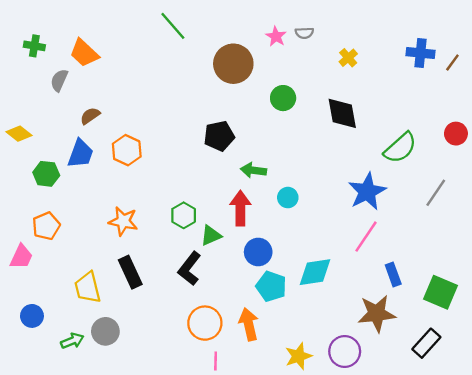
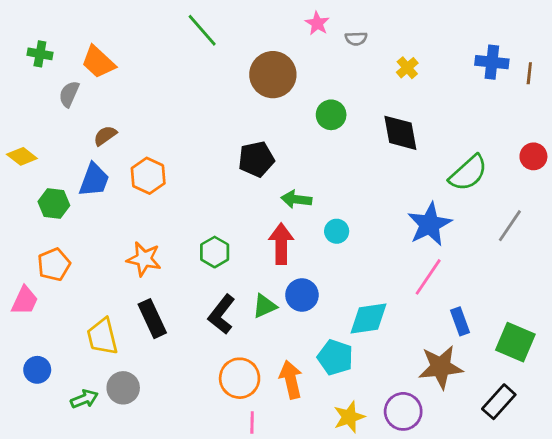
pink star: (276, 36) -> (317, 23), moved
brown line: (452, 63) -> (529, 73), turned -30
green triangle: (211, 235) -> (265, 306), moved
cyan pentagon: (271, 286) -> (335, 357), moved

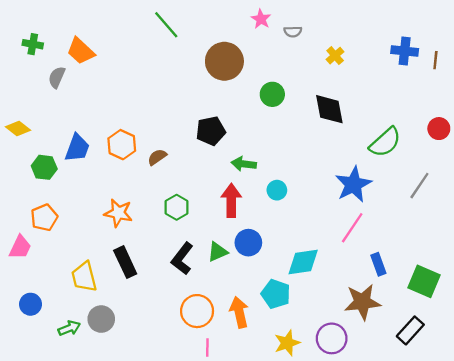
brown semicircle: (105, 136) -> (157, 157), moved

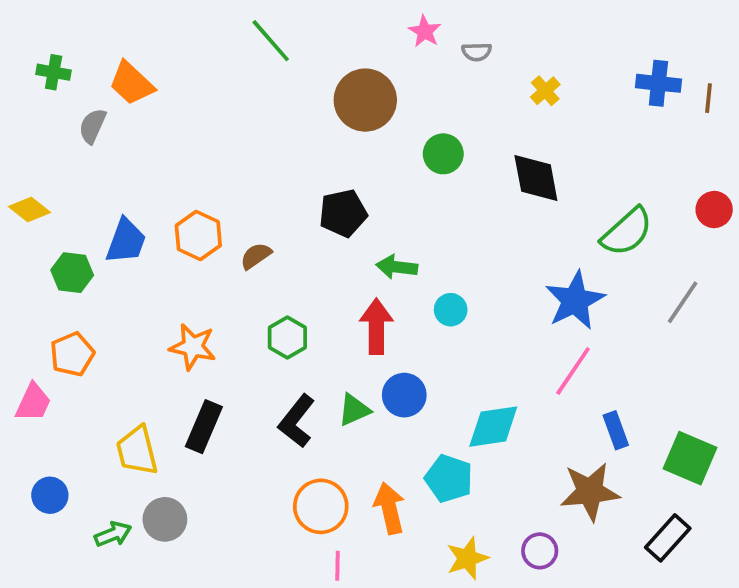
black rectangle: (125, 262) -> (204, 427), turned 48
purple circle: (332, 338) -> (540, 551), size x0.7

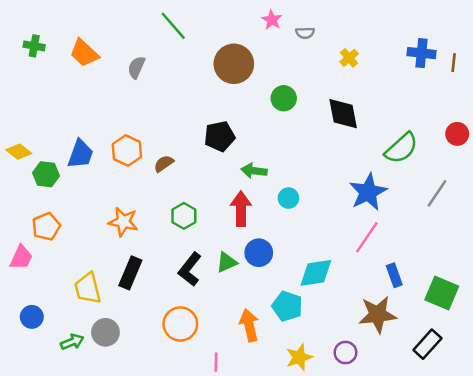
gray semicircle: (93, 126) -> (136, 67), moved
yellow diamond: (29, 210) -> (19, 152), moved
orange circle: (321, 506) -> (180, 324), moved

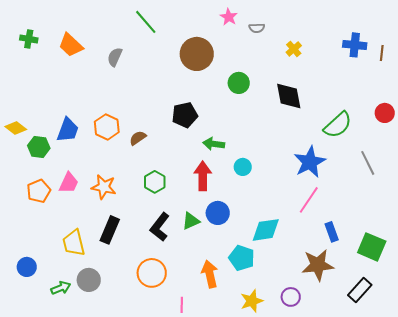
gray line: (437, 193) -> (368, 163), turned -60
pink trapezoid: (21, 257) -> (69, 183), moved

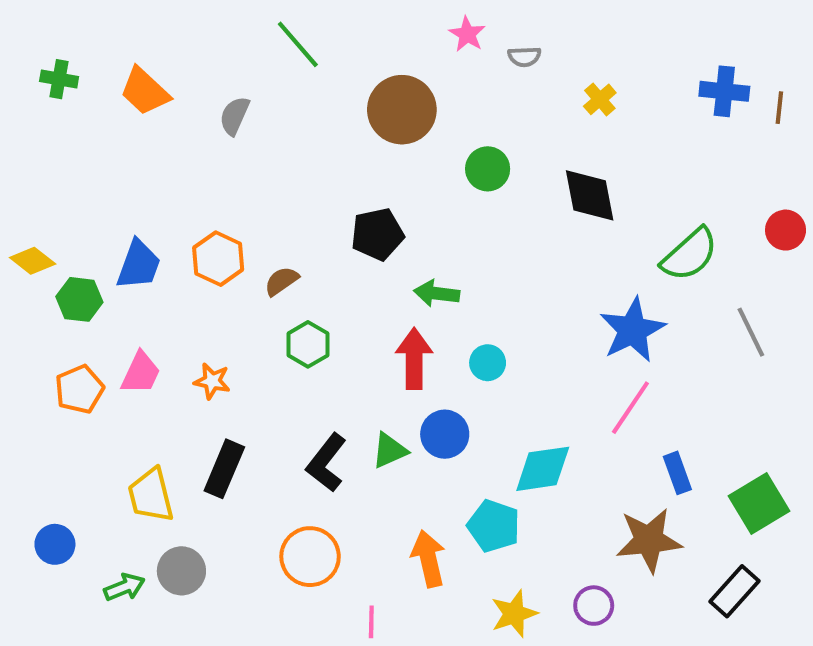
cyan circle: (243, 167) -> (488, 363), moved
green hexagon: (155, 182) -> (308, 344), moved
orange star: (104, 187) -> (212, 381), size x0.7
green square: (372, 247) -> (759, 504), turned 36

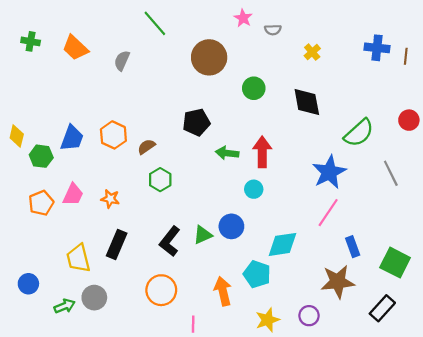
yellow diamond: (33, 261) -> (17, 136), turned 65
red arrow: (414, 359) -> (262, 152), moved
green square: (759, 504) -> (395, 263), turned -32

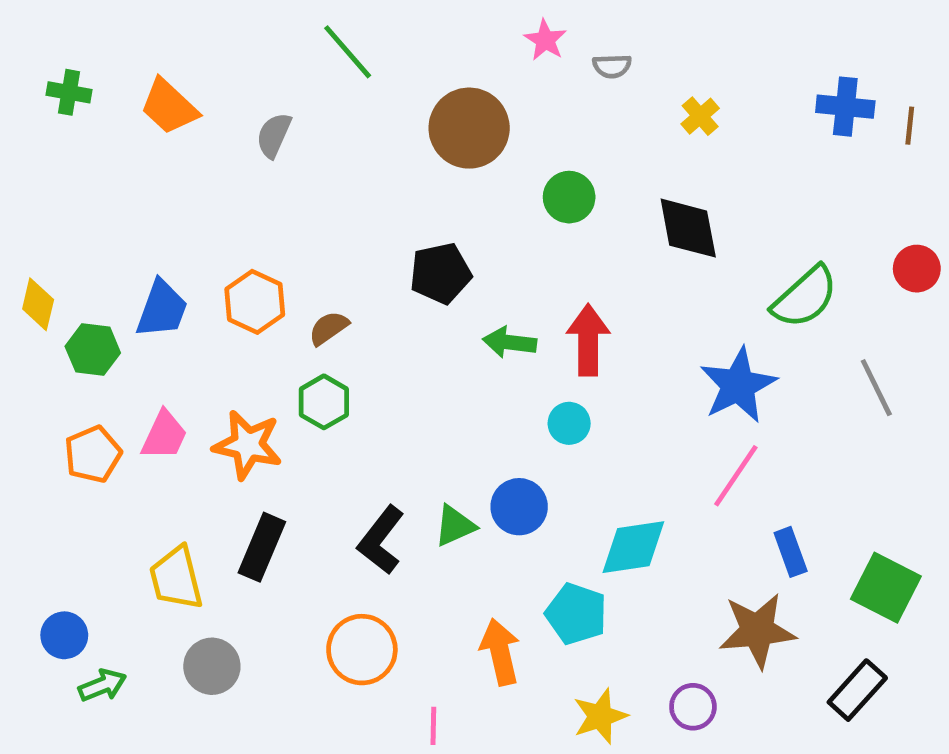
green hexagon: (160, 180) -> (324, 402), moved
orange star: (110, 199) -> (248, 445), size x1.6
green arrow: (65, 306) -> (102, 685), moved

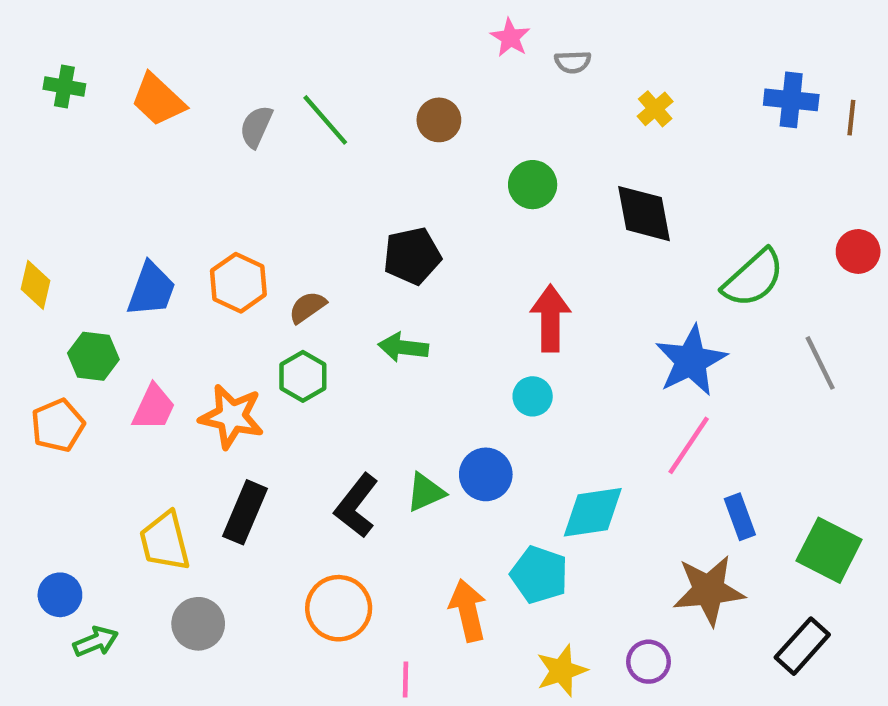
green line: (348, 52) -> (325, 120), moved
brown circle: (469, 128) -> (439, 120), size x0.6
green arrow: (510, 342) -> (403, 347), moved
green hexagon: (93, 350) -> (93, 356), moved
orange pentagon: (93, 454) -> (58, 425), moved

